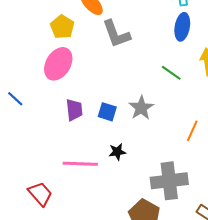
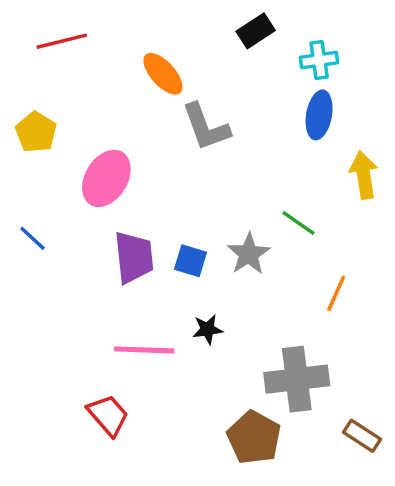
yellow pentagon: (62, 27) -> (36, 132), moved
green line: (171, 73) -> (298, 223), moved
purple trapezoid: (74, 110) -> (134, 257), size x1.4
red trapezoid: (40, 194) -> (108, 415), moved

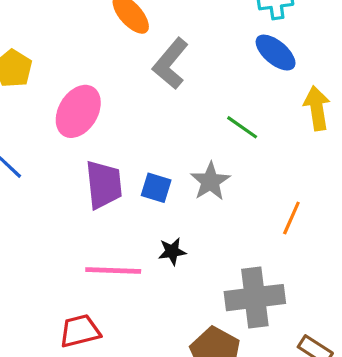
blue ellipse: (319, 115) -> (276, 53), turned -60
gray L-shape: (206, 127) -> (171, 64), turned 60
green line: (298, 223) -> (242, 127), moved
red trapezoid: (108, 415) -> (80, 331), turned -63

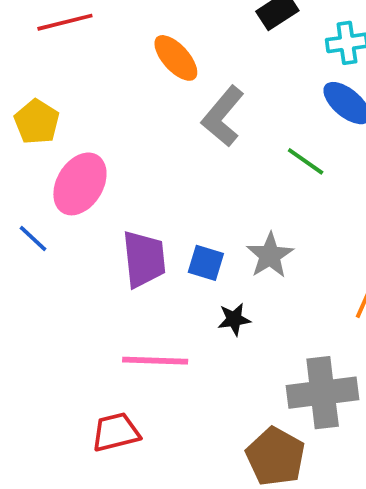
pink ellipse: (78, 111) -> (80, 184), moved
green line: (242, 127) -> (306, 161), moved
black star: (172, 251) -> (234, 319), moved

